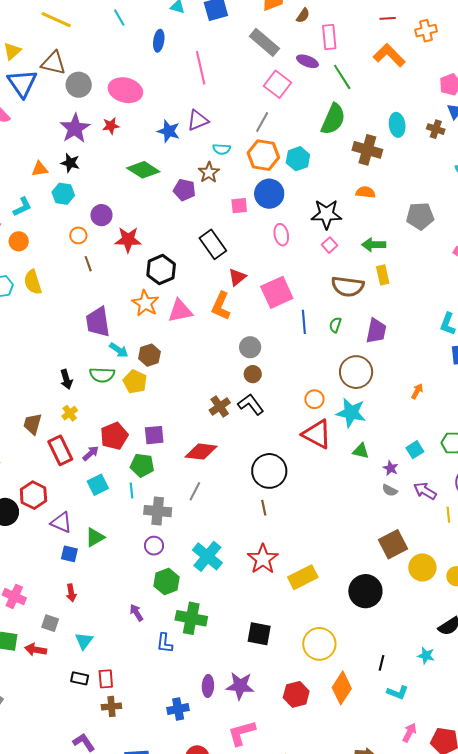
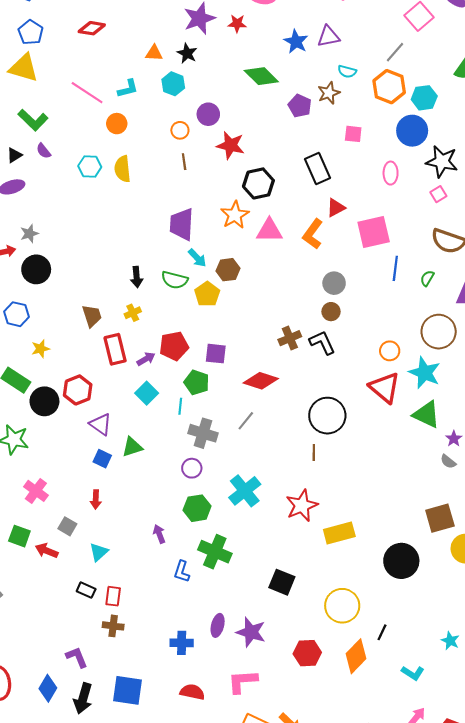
blue circle: (269, 194) -> (412, 131), moved
brown trapezoid: (33, 424) -> (92, 316), turned 135
green triangle: (361, 451) -> (427, 414), size x1.6
cyan square: (98, 485) -> (147, 393), turned -30
black line: (382, 663) -> (382, 632), moved

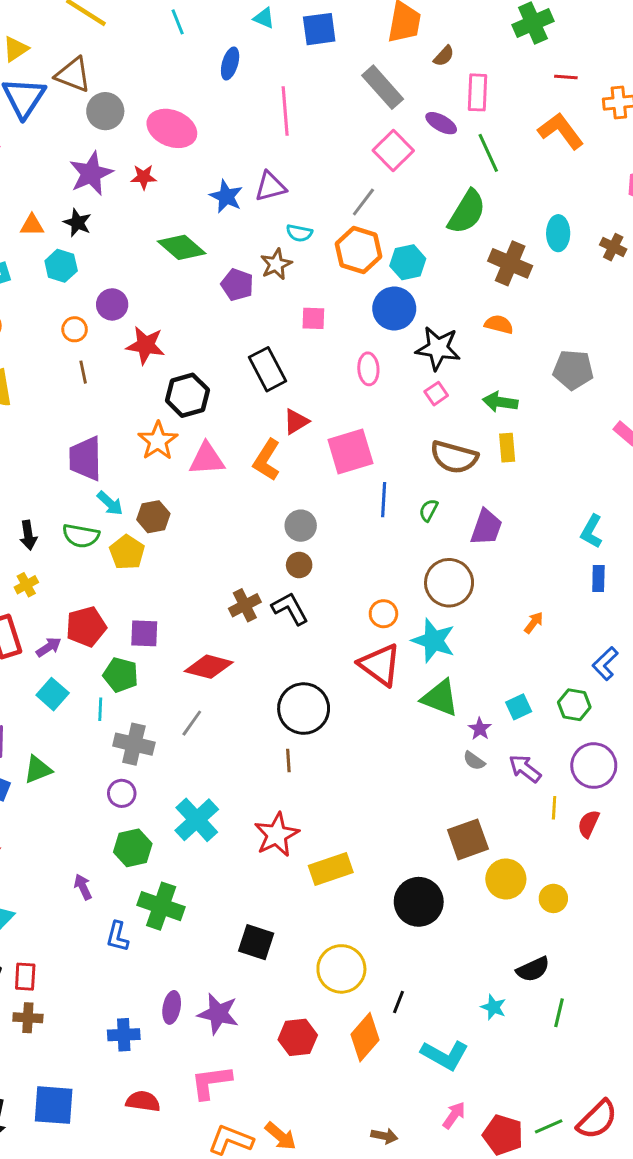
cyan L-shape: (413, 673) -> (445, 1055), size x1.5

